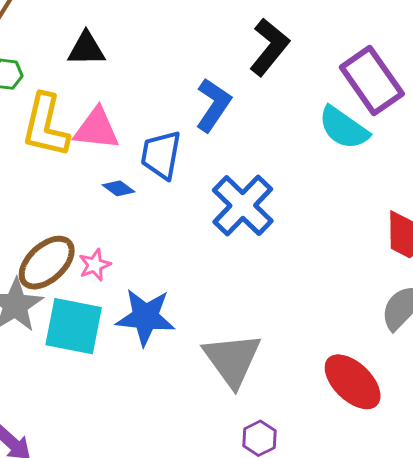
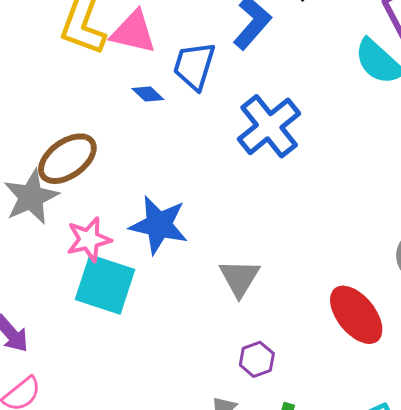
pink star: (95, 265) -> (89, 239), moved, size x1.4
cyan square: (74, 326) -> (105, 284), moved
gray triangle: (232, 360) -> (240, 278), size x0.7

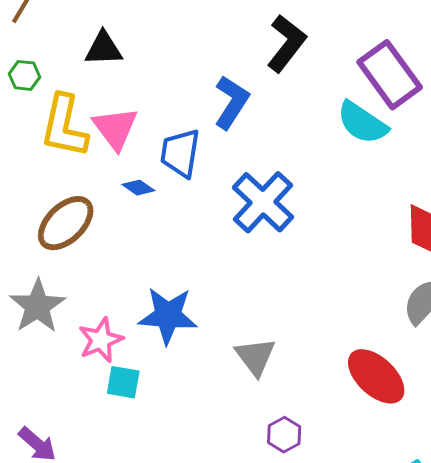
pink triangle: (133, 32) -> (115, 128), turned 48
brown ellipse: (67, 159) -> (66, 223), moved
cyan square: (105, 284) -> (123, 382), size x0.6

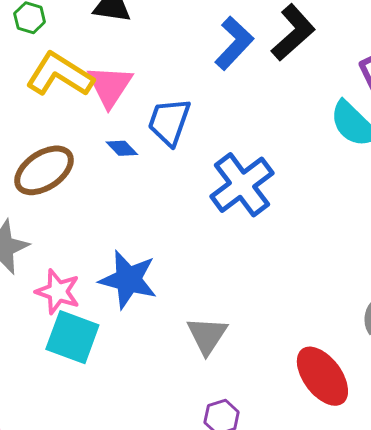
blue L-shape: (231, 102) -> (234, 43), moved
yellow L-shape: (64, 126) -> (60, 75), turned 100
pink star: (101, 340) -> (58, 292), turned 30
cyan square: (123, 382) -> (72, 337), size x1.5

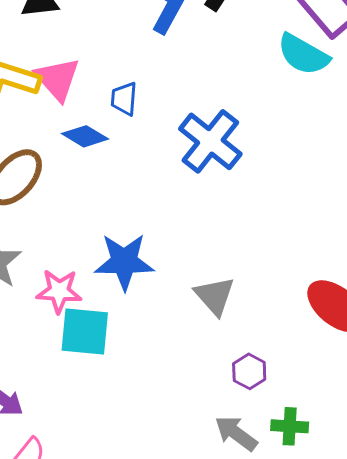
blue trapezoid: (169, 122) -> (124, 99), size x0.7
blue diamond: (122, 148) -> (85, 136), size x1.4

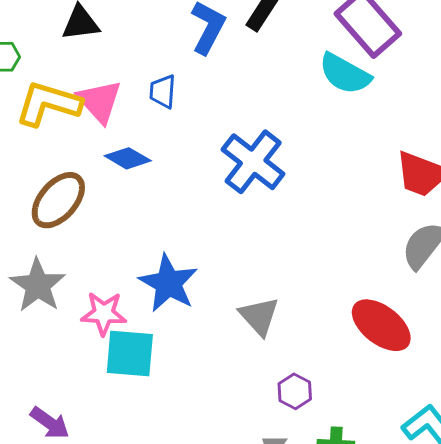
blue trapezoid: (124, 99) -> (163, 91), moved
blue star: (124, 262) -> (168, 283), turned 30

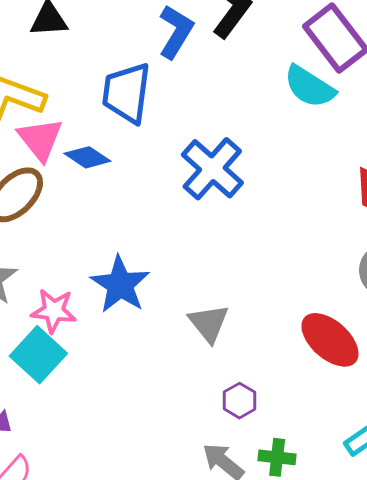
blue trapezoid: (163, 91) -> (127, 93), size x1.8
pink triangle: (99, 101) -> (40, 139), moved
cyan square: (130, 353) -> (38, 355), moved, turned 34

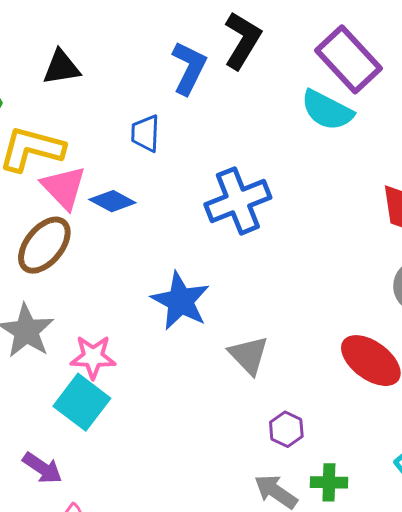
blue trapezoid: (127, 93) -> (145, 133), size x0.6
blue cross: (212, 169) -> (238, 201), turned 32
blue star: (120, 285) -> (180, 301), moved

